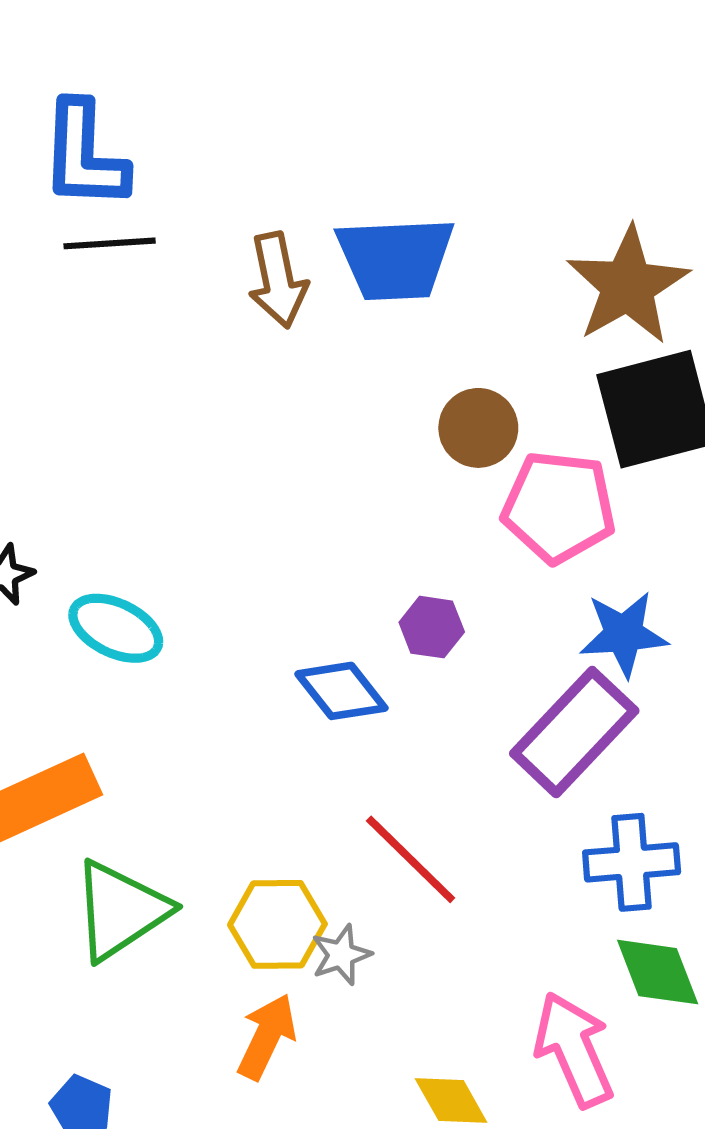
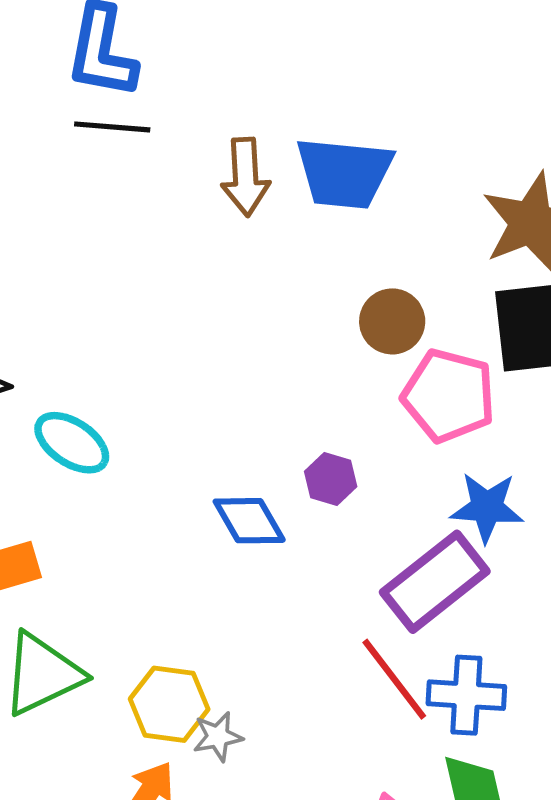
red line: (411, 859) -> (394, 679), moved

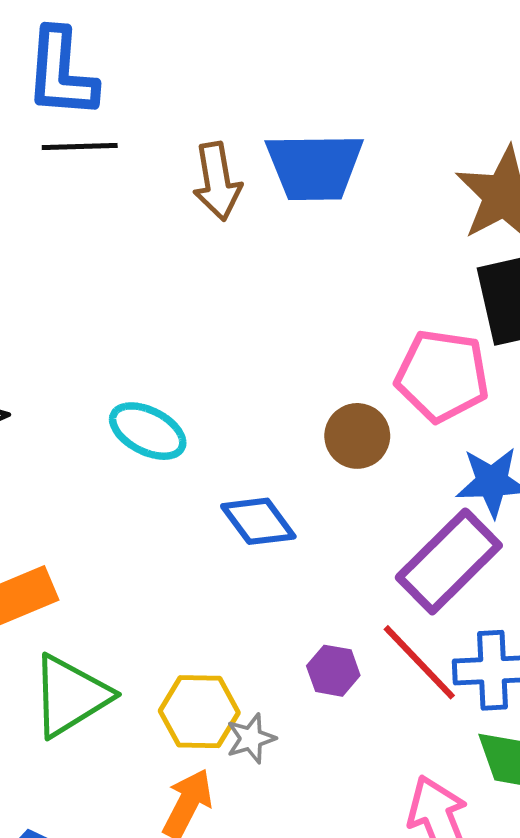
brown circle: (392, 321) -> (357, 436), moved
cyan ellipse: (72, 443) -> (148, 431), moved
purple hexagon: (331, 479) -> (333, 671), moved

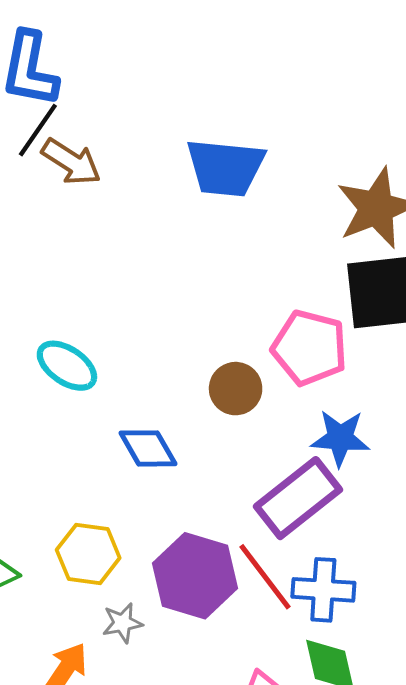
black line: (80, 147) -> (38, 130), turned -60
brown arrow: (217, 181) -> (71, 162), moved, turned -54
purple hexagon: (333, 671) -> (195, 576), size x2.0
yellow hexagon: (199, 712) -> (88, 554), moved

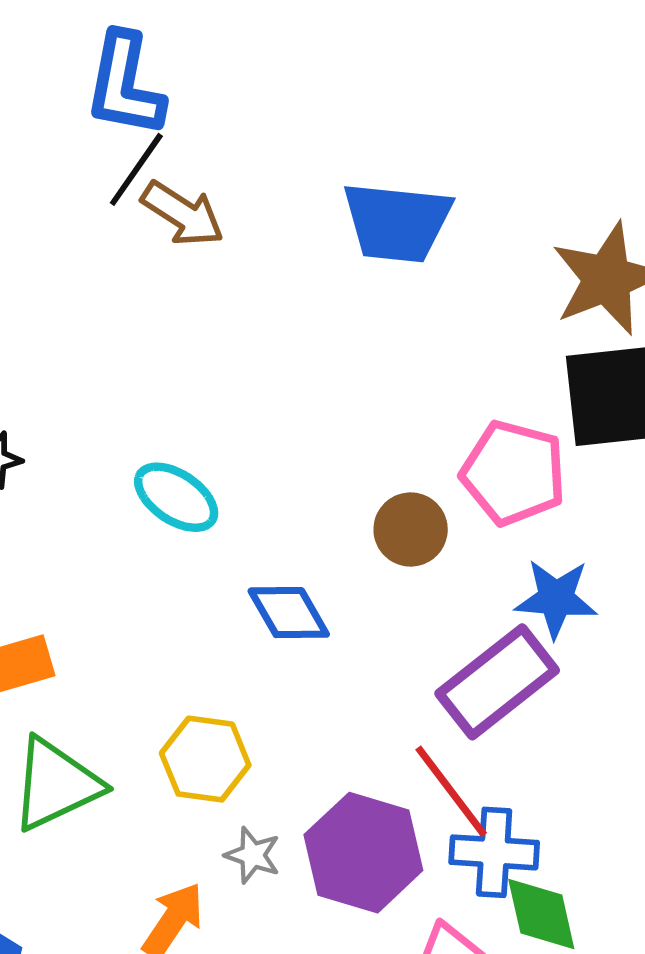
purple hexagon: (195, 576) -> (363, 853), moved
blue cross: (323, 590) -> (494, 852), moved
gray star: (122, 623) -> (253, 855), turned 30

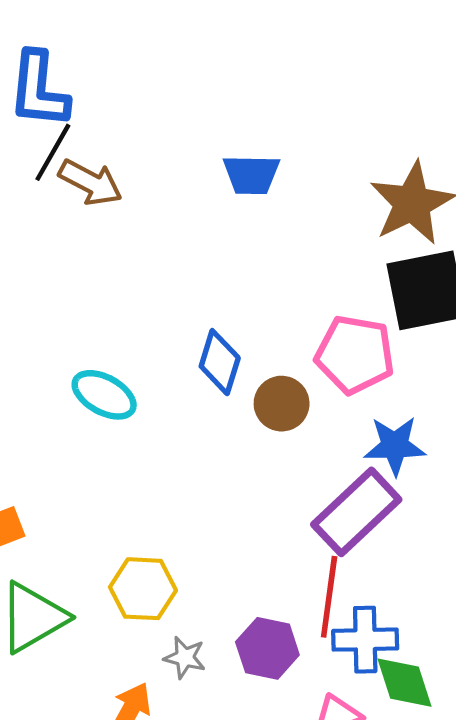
blue trapezoid: (397, 222) -> (251, 175), size x0.7
blue diamond: (289, 613) -> (220, 362), moved, turned 52
red line: (451, 791) -> (329, 597), turned 50
purple hexagon: (363, 853) -> (267, 648), size x0.7

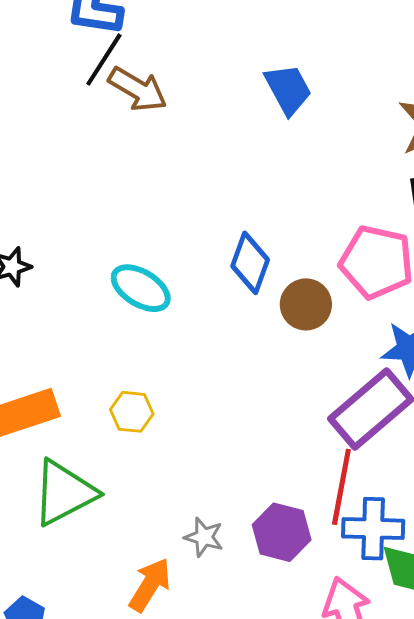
blue trapezoid: (251, 175) -> (288, 89), turned -122
yellow hexagon: (143, 589) -> (132, 412), moved, size x0.7

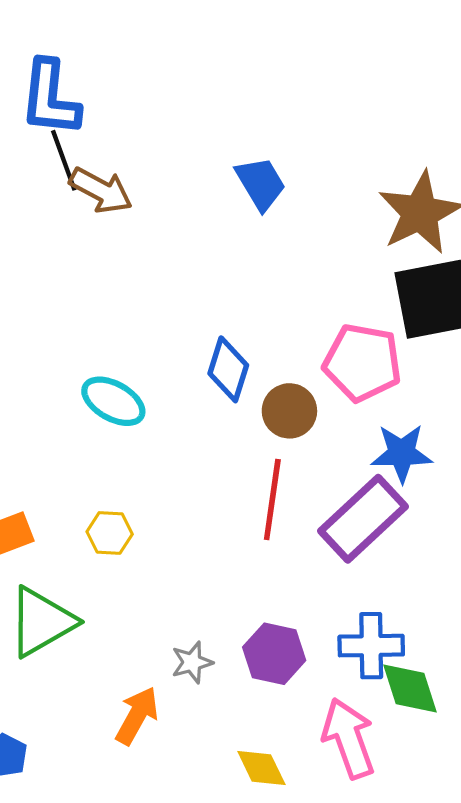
black line: (104, 59) -> (64, 160), turned -50
red line: (341, 487) -> (272, 500), moved
gray star: (204, 537) -> (192, 662), turned -30

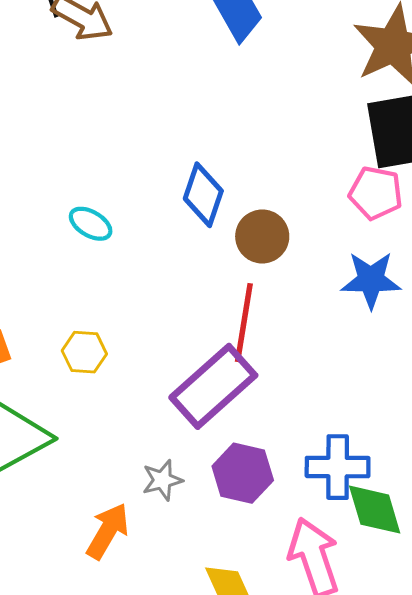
pink pentagon: (362, 363) -> (376, 193), moved, size x0.7
cyan ellipse: (113, 401) -> (91, 224), size x0.7
purple rectangle: (363, 519) -> (213, 386), moved

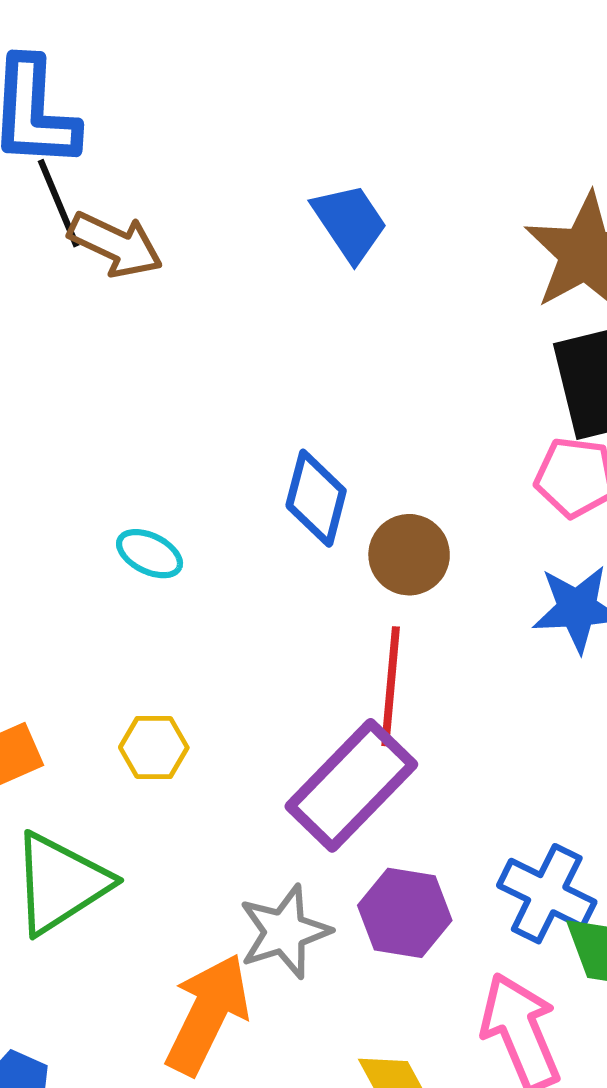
blue cross: (338, 467) -> (547, 894), turned 30
gray star: (162, 480) -> (285, 932), size x1.5
orange arrow: (108, 531) -> (208, 1014), size x1.4

